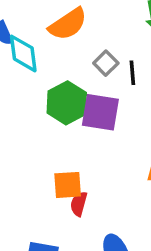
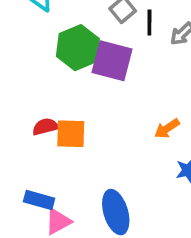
red semicircle: (79, 204) -> (45, 127), moved, turned 55

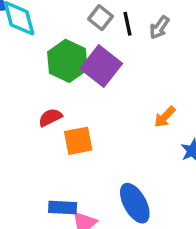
purple square: (112, 61) -> (101, 66), turned 36
red semicircle: (45, 127) -> (50, 117), moved

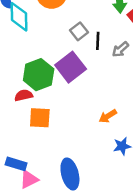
green hexagon: (67, 61) -> (39, 75), moved

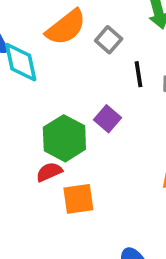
gray square: (79, 31) -> (109, 40), moved
purple square: (71, 67) -> (107, 119), size x0.6

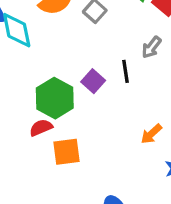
black line: (139, 74) -> (125, 71), moved

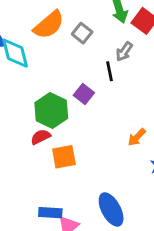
gray arrow: (151, 47) -> (124, 52), moved
black line: (125, 71) -> (110, 71), moved

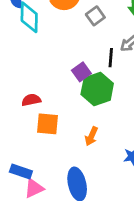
green hexagon: (51, 110) -> (97, 89), moved
orange arrow: (137, 137) -> (91, 136), moved, turned -36

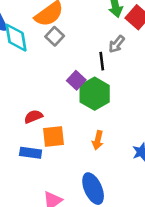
gray square: (95, 16) -> (55, 36), moved
blue rectangle: (21, 171) -> (31, 153), moved

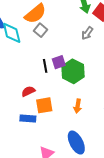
black line: (102, 61) -> (45, 66), moved
purple square: (76, 80) -> (59, 62), turned 32

